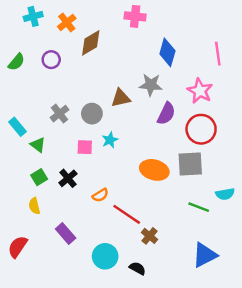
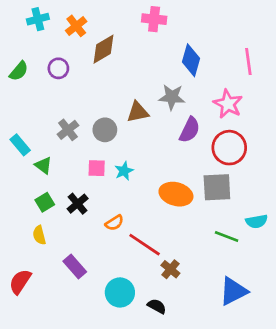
cyan star: (110, 140) -> (124, 171), moved

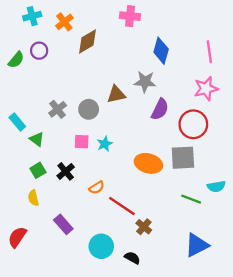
purple circle: (58, 68) -> (39, 51), moved
pink star: (228, 104) -> (206, 89), moved, turned 30

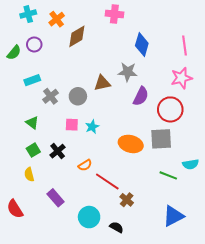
cyan rectangle: (17, 122) -> (32, 80), moved, turned -70
red semicircle: (17, 237) -> (15, 209), turned -66

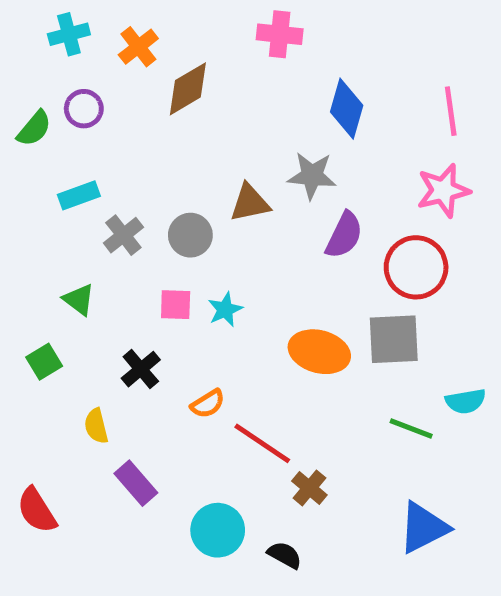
green square: (33, 150) -> (44, 362), moved
yellow semicircle: (29, 174) -> (96, 426), moved

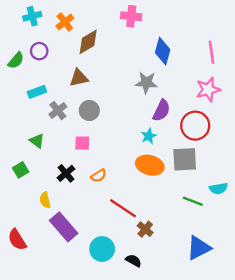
brown triangle: (250, 203) -> (79, 78), moved
cyan star: (225, 310) -> (149, 136), moved
orange semicircle: (208, 404) -> (99, 176), moved
purple rectangle: (136, 483) -> (64, 227), size x1.4

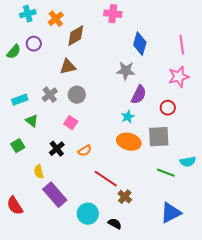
cyan rectangle: (37, 92) -> (20, 100), moved
red circle: (195, 126) -> (168, 108), size x0.6
pink square: (82, 143) -> (71, 123), turned 32

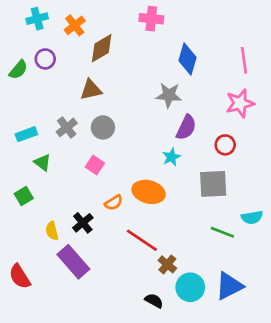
orange ellipse: (129, 142) -> (149, 192), moved
black cross: (57, 149) -> (83, 223), moved
cyan circle: (88, 214) -> (190, 287), moved

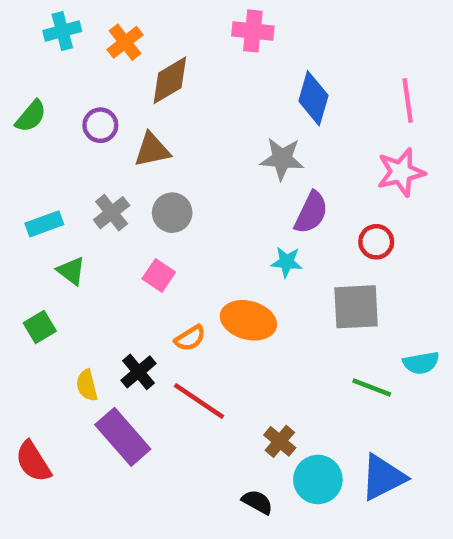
purple circle: (45, 59) -> (100, 125), moved
cyan star: (171, 157) -> (287, 262), turned 30
red line: (142, 240) -> (199, 401), moved

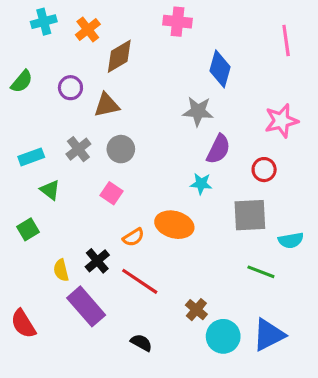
pink line: (408, 100) -> (286, 41), moved
cyan semicircle: (421, 363) -> (291, 240), moved
black semicircle: (257, 502) -> (141, 343), moved

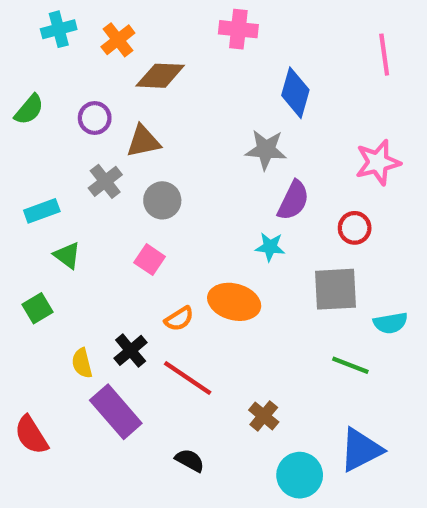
brown diamond: (119, 56) -> (160, 76), turned 33
gray cross: (78, 149) -> (105, 181), moved
cyan circle: (223, 336) -> (300, 475), moved

